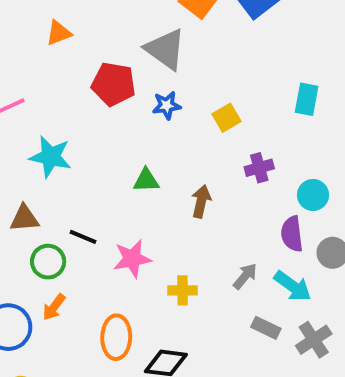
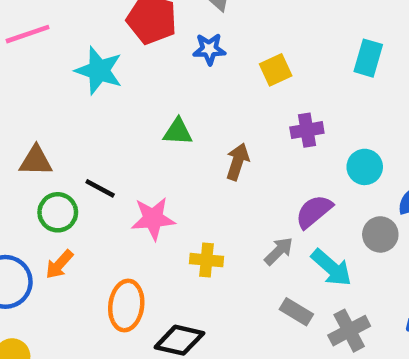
cyan star: (51, 157) -> (99, 71), moved
purple semicircle: (292, 234) -> (314, 212), moved, turned 52

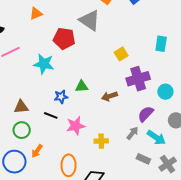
blue star: (209, 49) -> (61, 97), moved
purple cross: (307, 130) -> (138, 79), size x1.6
brown arrow: (238, 162) -> (109, 96), turned -119
green circle: (58, 212) -> (22, 130), moved

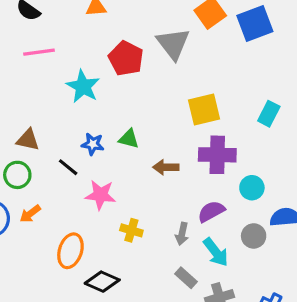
yellow square: (121, 54) -> (204, 109), size x1.5
gray arrow: (132, 133) -> (182, 234), turned 136

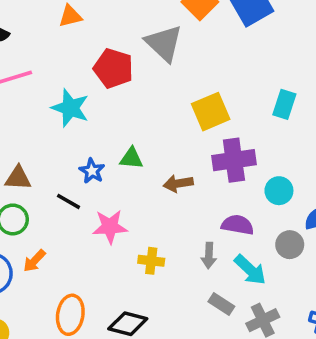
blue star: (93, 144) -> (92, 171), turned 30
purple semicircle: (211, 211) -> (238, 225), turned 48
orange ellipse: (70, 251) -> (70, 315), moved

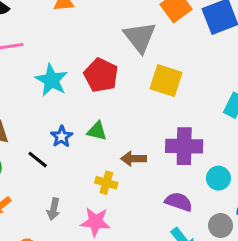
red pentagon: (113, 68) -> (101, 75), moved
yellow square: (211, 112) -> (166, 81), moved, turned 32
pink star: (110, 227) -> (96, 222), moved
gray arrow: (209, 255) -> (54, 209), moved
yellow cross: (151, 261) -> (106, 183), moved

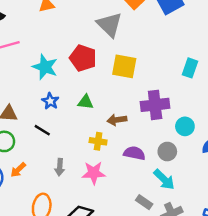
yellow square: (166, 81) -> (124, 66), moved
blue star: (62, 137) -> (50, 101), moved
purple semicircle: (179, 202) -> (134, 153), moved
gray circle: (221, 226) -> (167, 152), moved

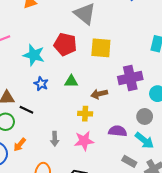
black line: (42, 130) -> (26, 110), moved
purple semicircle: (134, 153) -> (118, 131), moved

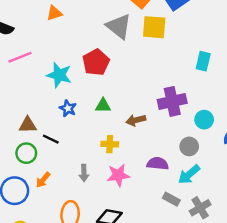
red pentagon: (65, 44) -> (96, 62), turned 30
yellow square: (101, 48) -> (154, 27), moved
yellow cross: (85, 114) -> (110, 144), moved
cyan arrow: (144, 140) -> (189, 174), turned 102

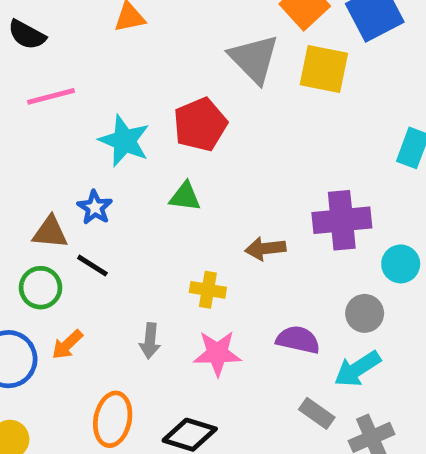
green triangle: (103, 106) -> (185, 197), moved
blue star: (68, 108) -> (95, 207), moved

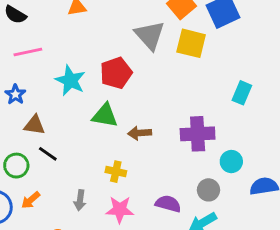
green triangle: (185, 197) -> (105, 115), size x1.4
blue star: (95, 207) -> (15, 94), moved
brown triangle: (50, 232) -> (34, 125), moved
brown arrow: (265, 249) -> (140, 133), moved

